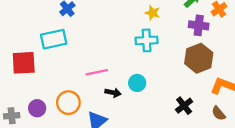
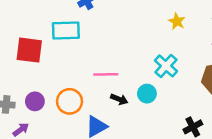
cyan cross: (147, 40) -> (166, 66), moved, turned 35

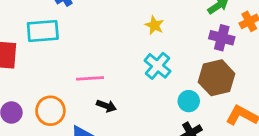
yellow star: (177, 21) -> (154, 25), moved
cyan circle: (147, 94) -> (189, 101), moved

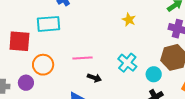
cyan cross: (157, 66) -> (127, 63), moved
orange circle: (50, 111) -> (43, 65), moved

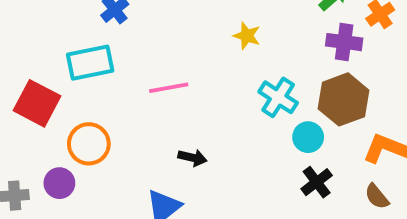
red square: (19, 41) -> (37, 103), turned 30
pink line: (83, 58) -> (169, 88), moved
cyan cross: (127, 63) -> (278, 97), moved

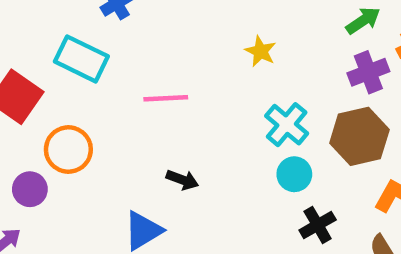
purple cross: (344, 42) -> (368, 72), turned -36
cyan rectangle: (90, 63) -> (81, 59), turned 30
cyan circle: (308, 137) -> (294, 174), moved

